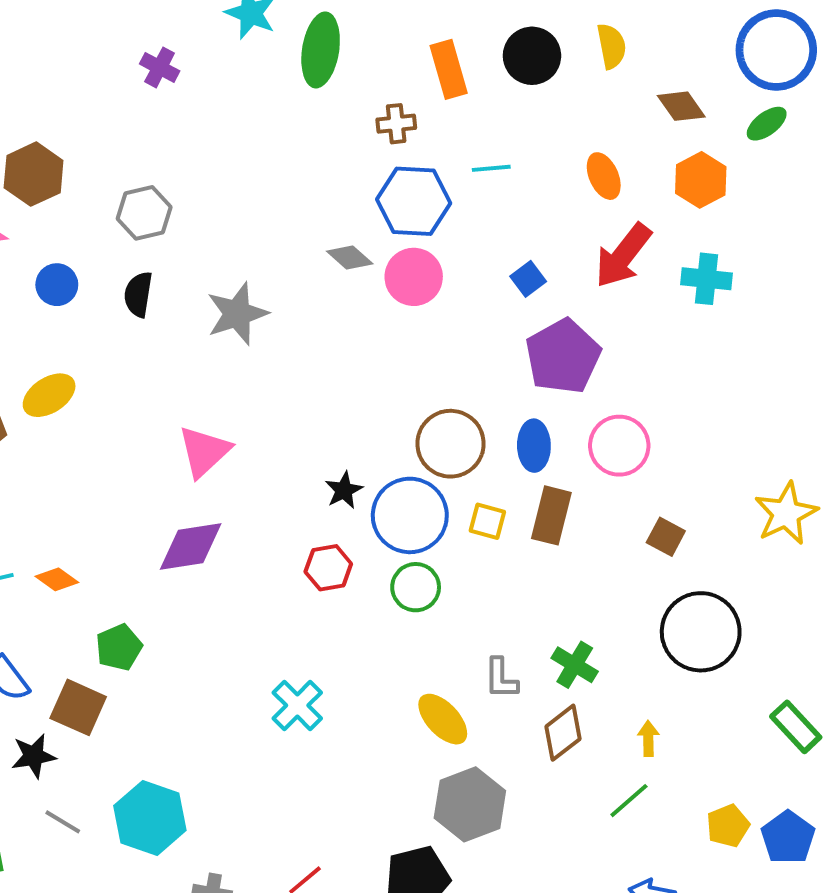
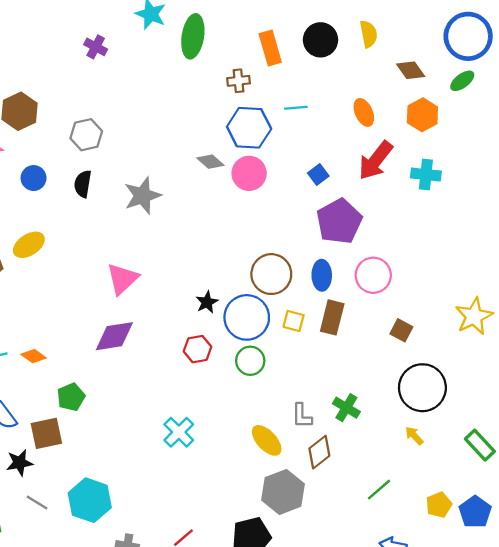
brown square: (78, 707) -> (46, 433), turned -36
brown diamond: (563, 733) -> (319, 452), moved
yellow arrow: (648, 738) -> (414, 436), moved, turned -42

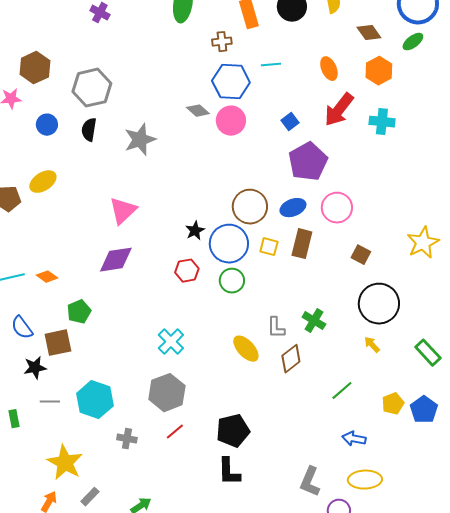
gray hexagon: (86, 135) -> (92, 88), size x1.4
blue ellipse: (322, 275) -> (293, 208), turned 70
gray hexagon: (283, 492) -> (167, 393), moved
gray line: (37, 502) -> (50, 402), turned -30

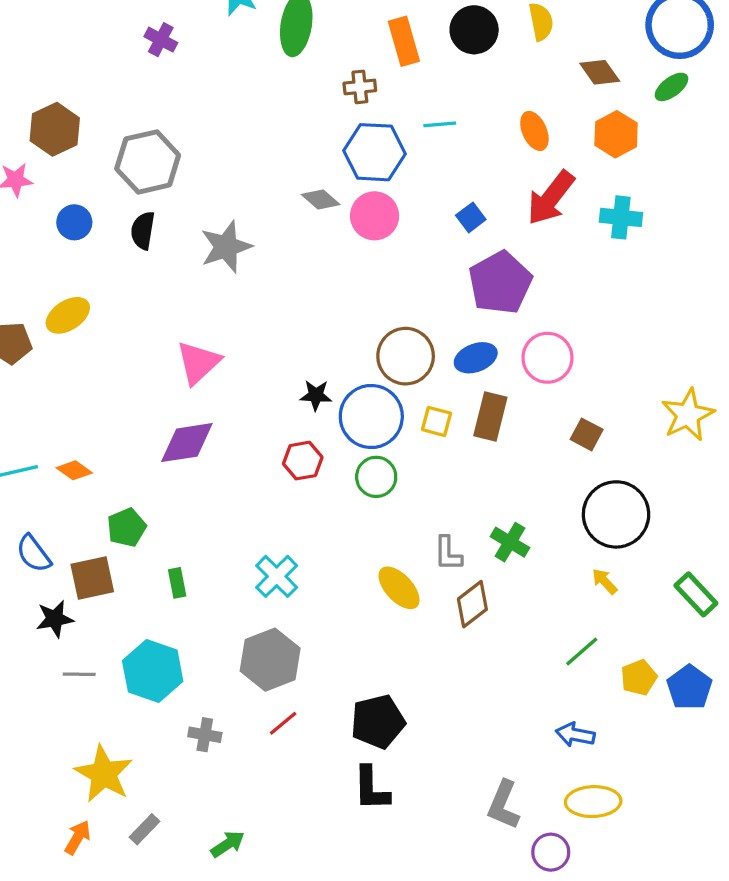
black star: (195, 231) -> (316, 395), turned 30
green line: (342, 391) -> (582, 651), moved
green rectangle: (14, 419) -> (177, 583), moved

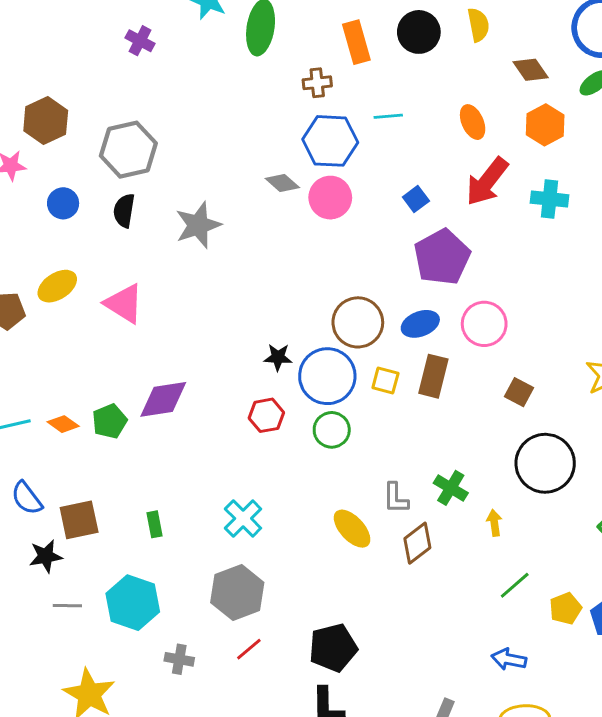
pink triangle: (198, 363) -> (124, 304), moved, turned -45
green pentagon: (127, 527) -> (110, 421), moved
yellow arrow: (605, 581) -> (494, 523), moved, turned 35

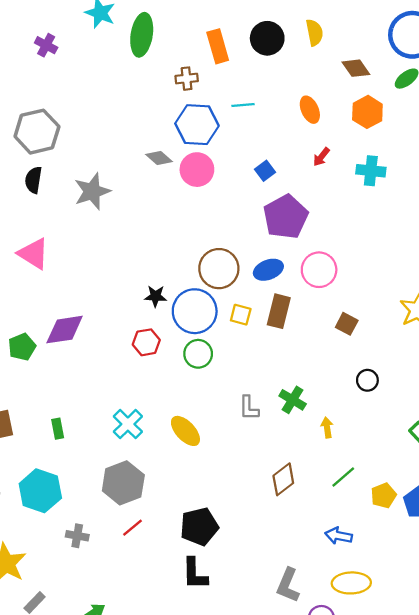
red arrow: (487, 182) -> (321, 157), size x0.5
black circle: (545, 463) -> (367, 380), size x0.5
yellow ellipse: (352, 529) -> (185, 431), moved
brown diamond: (417, 543) -> (283, 479), moved

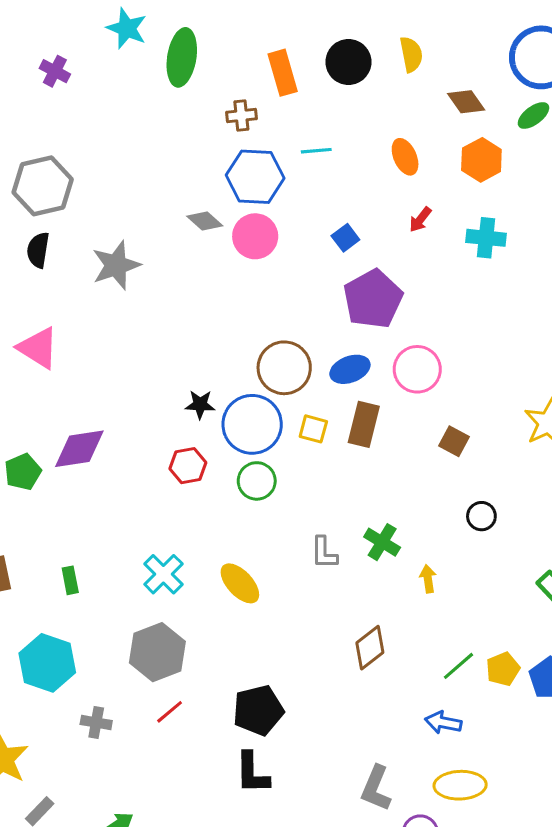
green line: (343, 477) -> (459, 666), moved

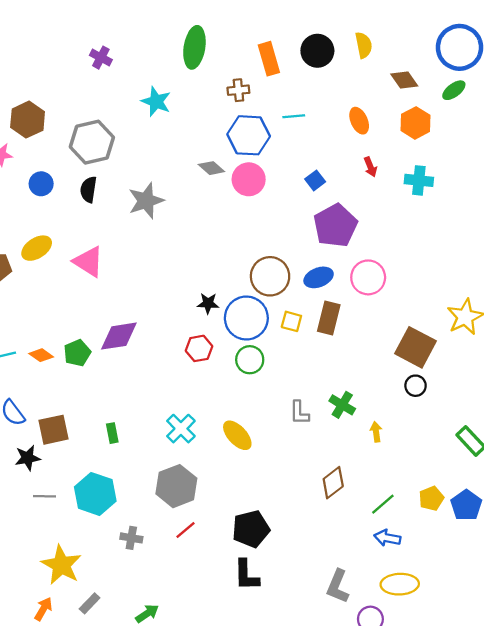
cyan star: (127, 28) -> (156, 101), moved
red arrow: (420, 219) -> (370, 167), turned -60
brown square: (454, 441) -> (416, 347), moved, size x1.8
green line: (459, 666) -> (383, 504), moved

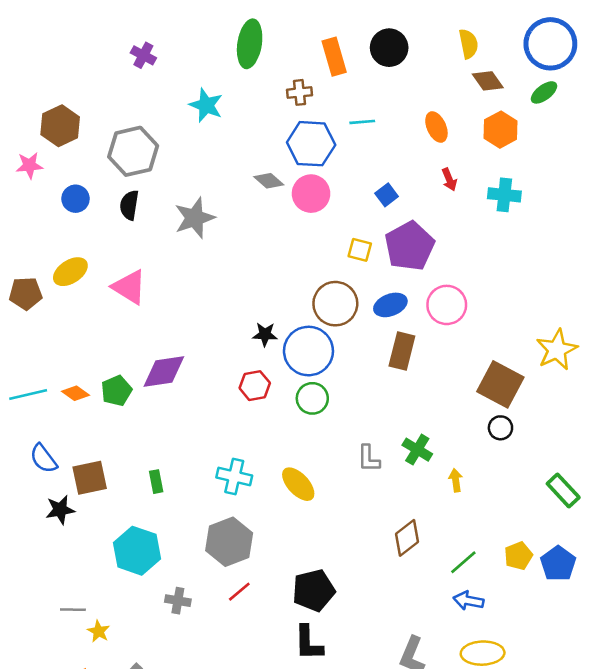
yellow semicircle: (364, 45) -> (468, 44), moved
yellow square: (291, 321) -> (360, 250), moved
cyan cross: (181, 429) -> (234, 476), turned -32
gray line: (44, 496) -> (73, 610), moved
yellow star: (61, 565) -> (99, 631), size x0.5

